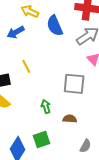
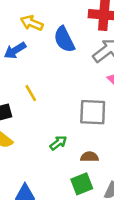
green arrow: (46, 107) -> (58, 143), turned 72
green square: (42, 140) -> (82, 184), moved

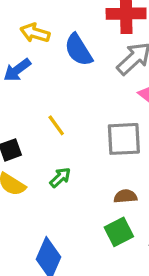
yellow line: (31, 93) -> (56, 125), moved
green arrow: (58, 143) -> (60, 177), moved

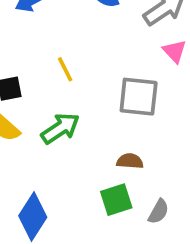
green arrow: (60, 177) -> (60, 128), size x1.5

